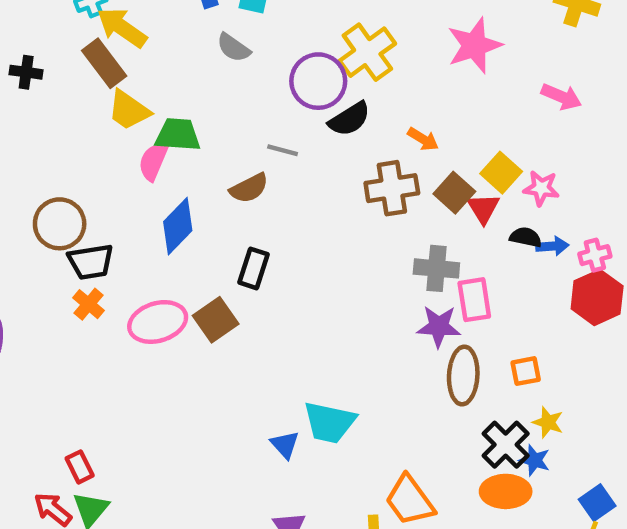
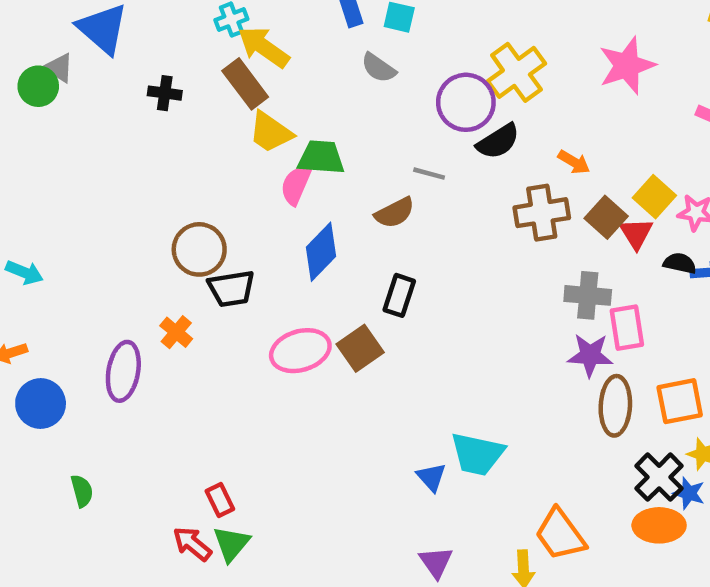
orange cross: (89, 304) -> (176, 332), moved
orange square: (526, 371) -> (680, 401), size x1.5

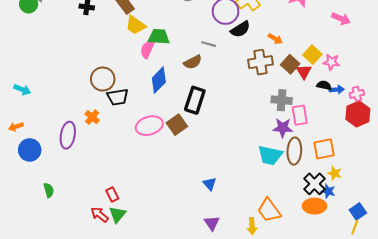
black rectangle: (399, 295) -> (195, 100), size x1.4
cyan trapezoid: (477, 454) -> (270, 155), moved

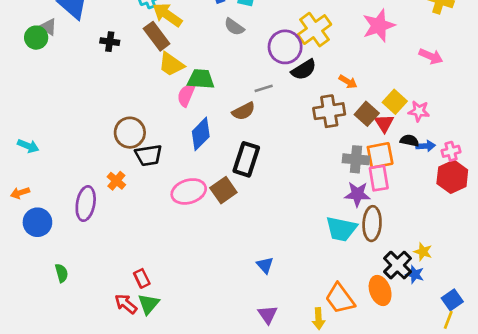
gray line: (209, 44) -> (264, 88), turned -32
orange square: (324, 149) -> (380, 155), moved
orange ellipse: (314, 206) -> (380, 290), moved, turned 70

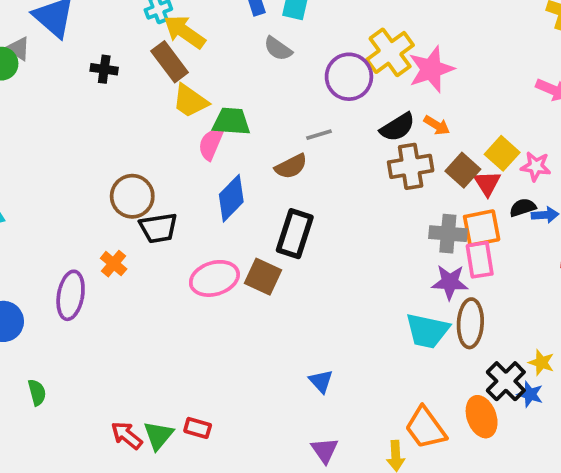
pink star: (379, 26) -> (431, 69), moved
black semicircle: (304, 70) -> (397, 127), moved
black semicircle: (410, 141) -> (523, 207), turned -30
brown square: (223, 190) -> (263, 277), turned -30
red rectangle: (142, 278) -> (198, 428), moved, turned -48

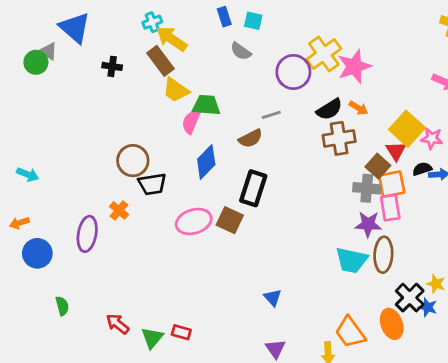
yellow square: (502, 153) -> (407, 129), size x1.4
brown square: (463, 170) -> (378, 166), moved
red arrow: (127, 435) -> (118, 324), moved

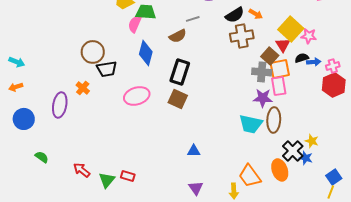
blue diamond: (206, 162) -> (146, 53), turned -30
brown square: (230, 220) -> (178, 99), moved
orange arrow: (19, 223) -> (16, 87), moved
blue triangle: (273, 298) -> (194, 151), turned -48
green semicircle: (62, 306) -> (42, 157), turned -40

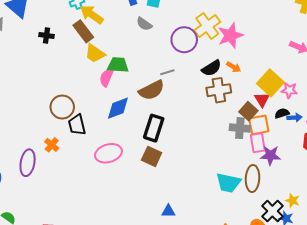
brown semicircle: (178, 36) -> (152, 90), size x1.4
blue diamond: (146, 53) -> (118, 108), turned 55
black trapezoid: (107, 69) -> (77, 125), turned 85
purple star: (263, 98) -> (270, 155), moved

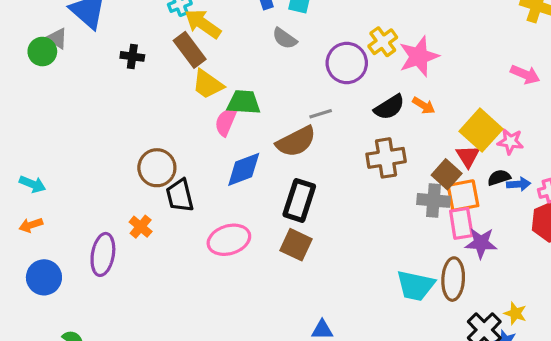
yellow cross: (207, 26) -> (383, 42), size x0.7
brown cross: (219, 90) -> (386, 158), moved

